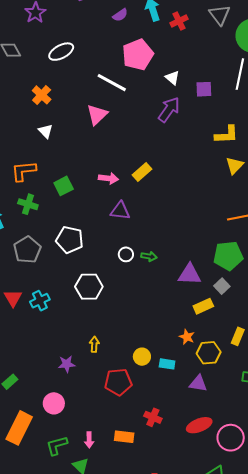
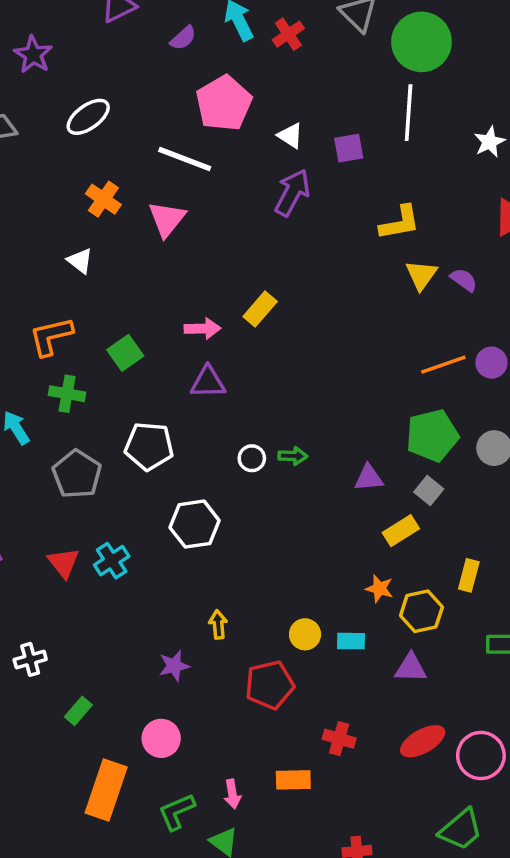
orange cross: (42, 95) -> (103, 199), moved
purple triangle: (120, 211) -> (208, 382), moved
purple triangle: (189, 274) -> (369, 478), size x0.7

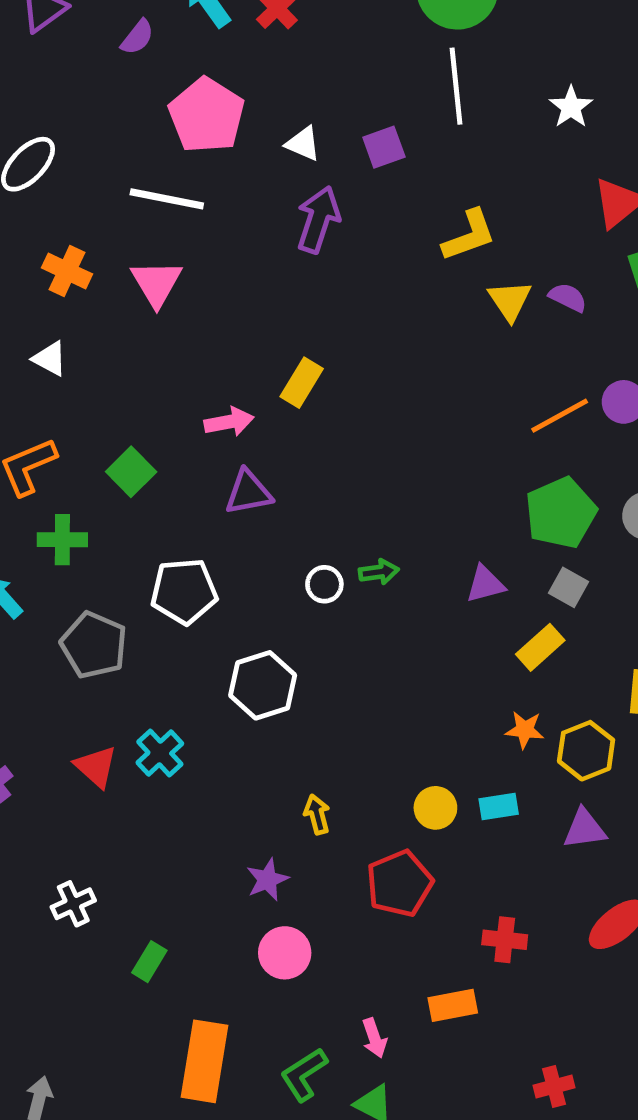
pink circle: (161, 738) -> (285, 953), moved

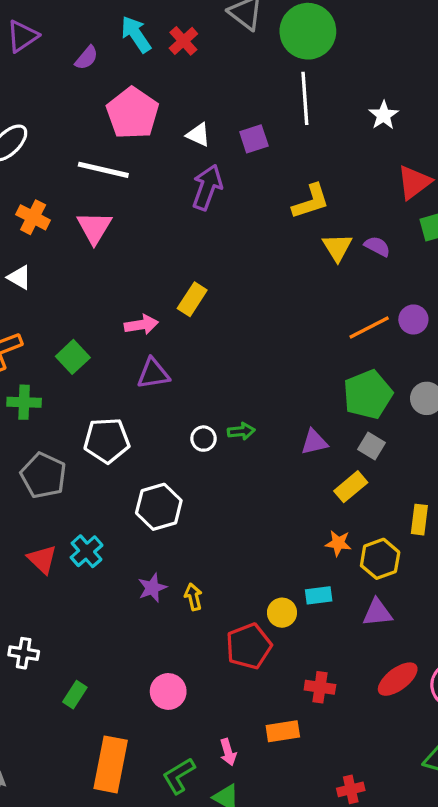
yellow circle: (435, 808) -> (282, 613), moved
purple star: (267, 880) -> (152, 588), moved
white cross: (73, 904) -> (24, 653), turned 32

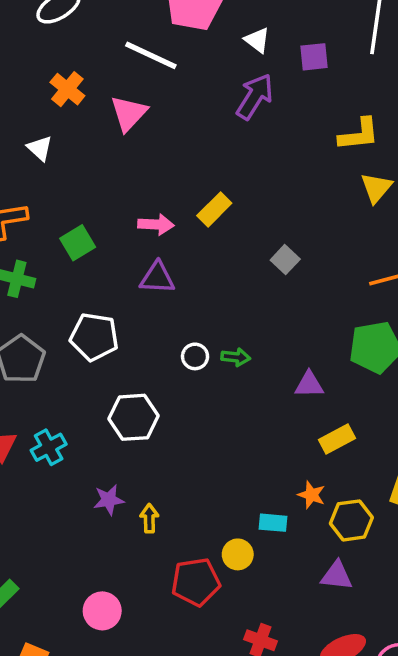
gray square: (372, 446) -> (285, 260), moved
cyan rectangle: (319, 595) -> (273, 523), moved

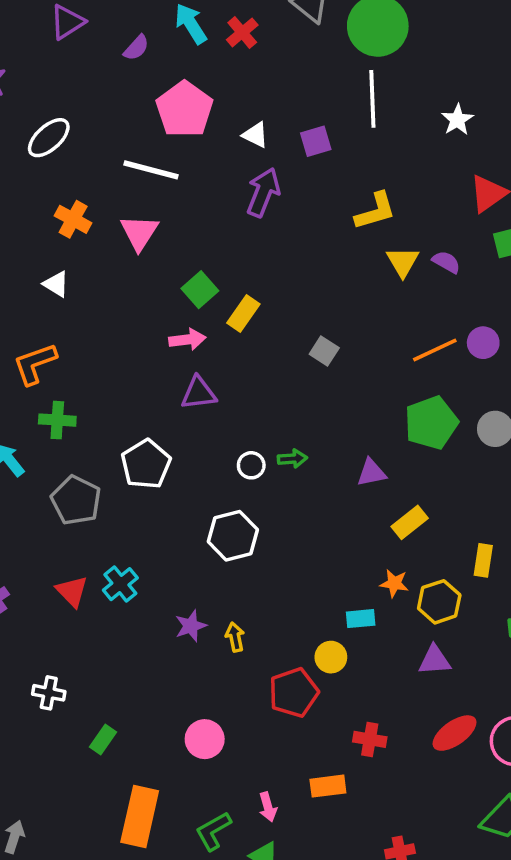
green square: (78, 243) -> (200, 290), moved
white pentagon: (94, 337) -> (146, 464), turned -30
white hexagon: (133, 417) -> (233, 536), moved

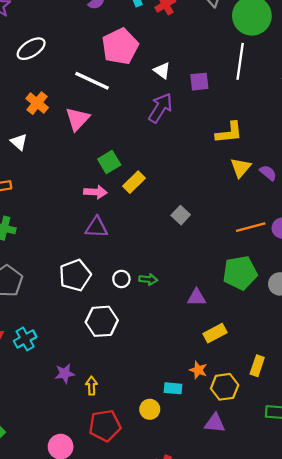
white pentagon: (146, 464) -> (75, 275), moved
red pentagon: (294, 693) -> (105, 426), moved

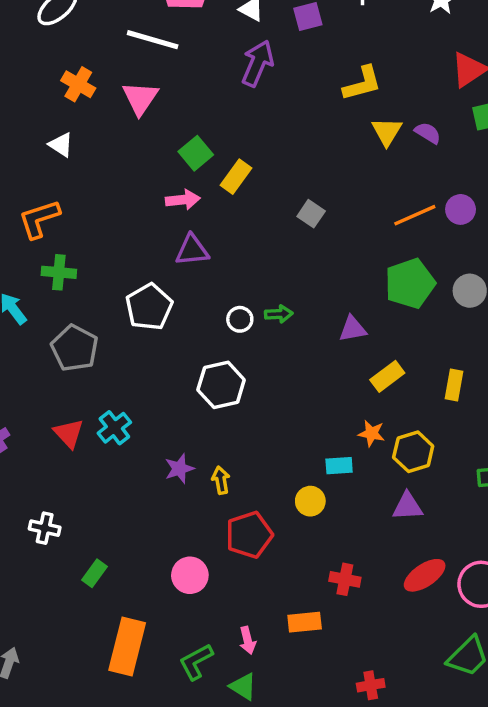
white pentagon: (75, 275) -> (149, 307), moved
yellow rectangle: (257, 366) -> (454, 385), moved

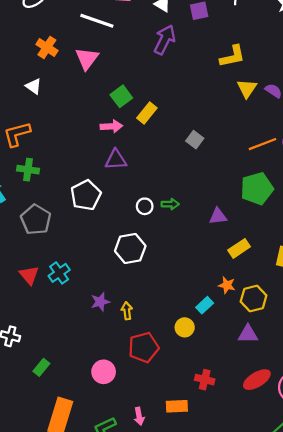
cyan rectangle: (339, 466) -> (205, 305), turned -42

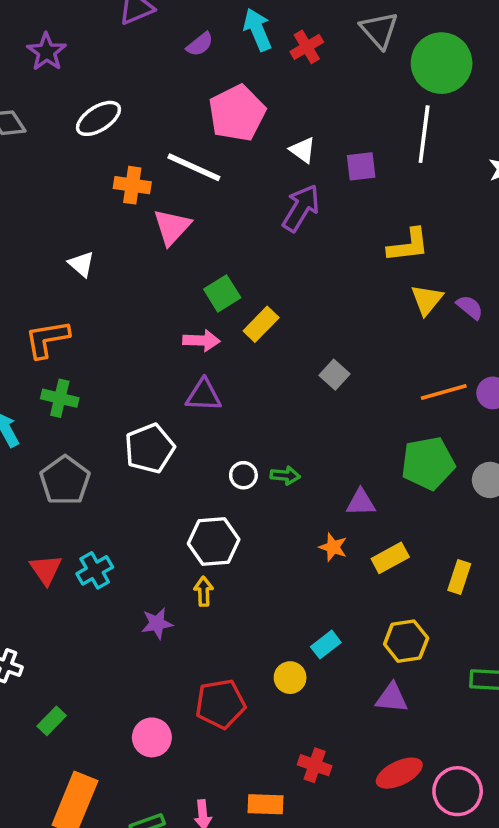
orange cross: (47, 47) -> (132, 185), moved, turned -30
orange star: (227, 285) -> (333, 547), moved
yellow arrow: (127, 311) -> (204, 591), moved

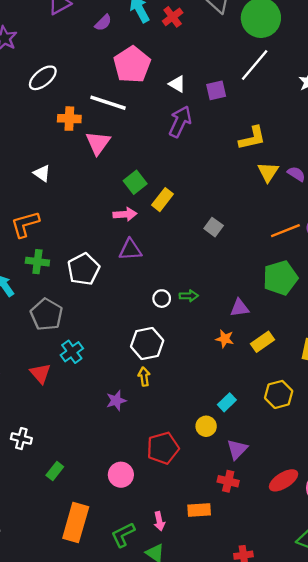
white line: (424, 134) -> (255, 65), turned 39
white pentagon: (150, 448) -> (83, 269), moved
cyan cross: (95, 570) -> (72, 352), moved
purple triangle: (392, 698) -> (237, 449), moved, turned -45

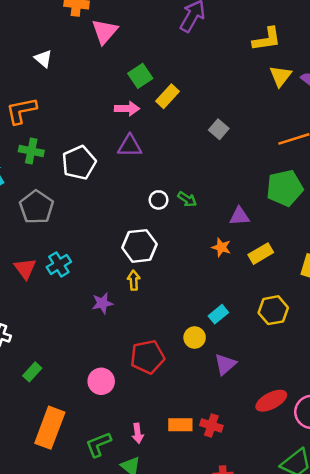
green arrow: (189, 296) -> (187, 199), turned 30
cyan cross: (72, 352) -> (59, 264), moved
red cross: (228, 481) -> (211, 425), moved

